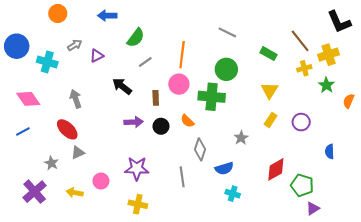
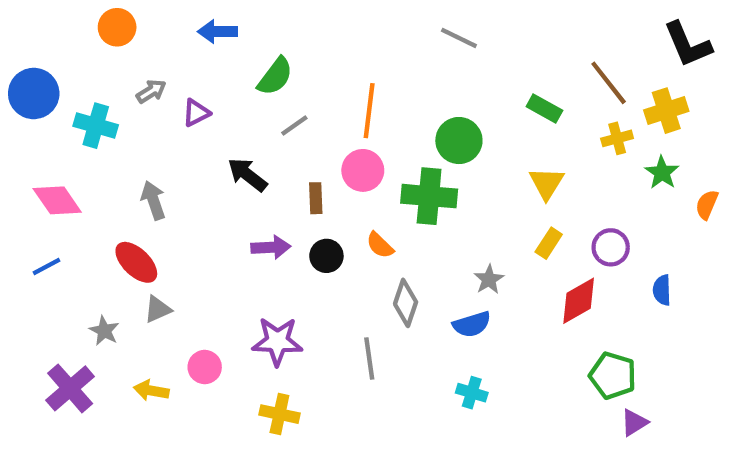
gray line: (227, 32) -> (459, 38), moved
blue semicircle: (330, 152) -> (662, 290), moved
blue semicircle: (224, 168) -> (472, 324), moved
red diamond: (276, 169) -> (579, 301), moved

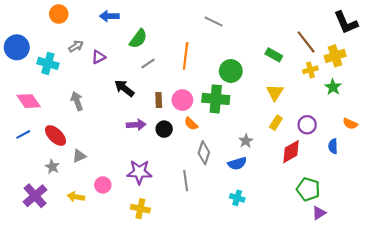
gray line: (459, 38) -> (214, 22), moved
pink circle: (363, 170) -> (182, 100), moved
orange semicircle: (707, 205) -> (350, 124), moved, turned -88
red ellipse: (136, 262) -> (55, 136), moved

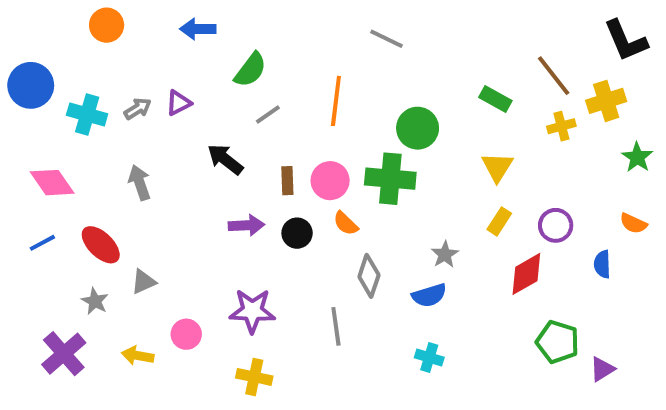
gray arrow: (76, 46) -> (138, 109), moved
green star: (333, 87) -> (637, 157), moved
purple triangle: (319, 213) -> (602, 369), moved

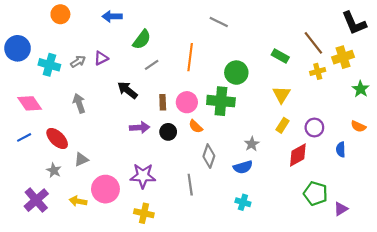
pink circle: (186, 334) -> (105, 189), size x1.6

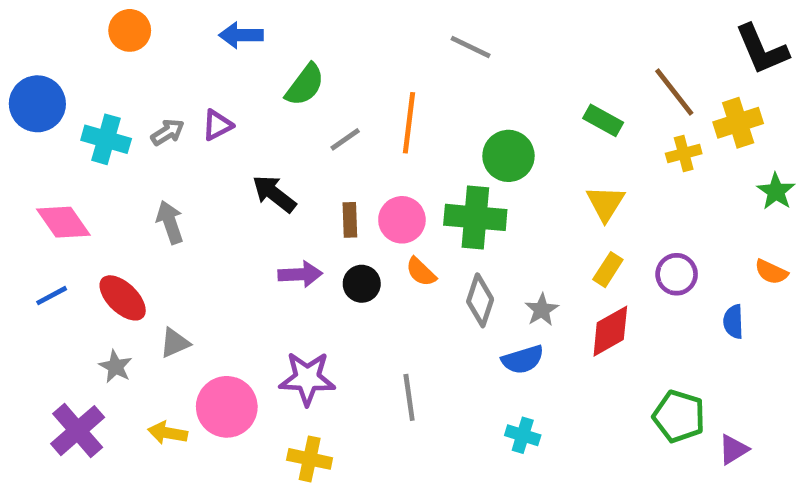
gray line: (152, 65) -> (345, 139), moved
red diamond: (298, 155) -> (610, 331), moved
gray diamond: (209, 156) -> (480, 300), moved

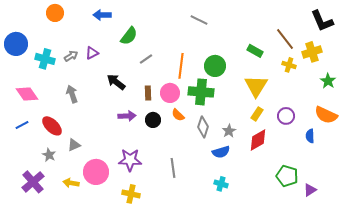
orange line: (409, 123) -> (181, 66), moved
yellow cross: (684, 154) -> (289, 65), turned 32
yellow triangle: (606, 203) -> (256, 86), size x1.4
orange semicircle: (771, 272) -> (326, 115), size x1.6

